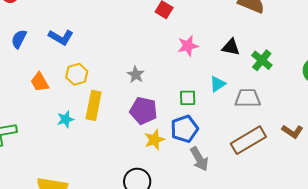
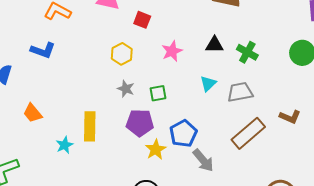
blue L-shape: (61, 37) -> (43, 50), moved
yellow hexagon: (77, 74) -> (122, 54), moved
green square: (188, 98) -> (158, 93), moved

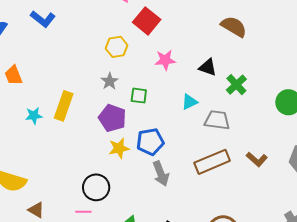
red square: (142, 20) -> (147, 21), size x1.5

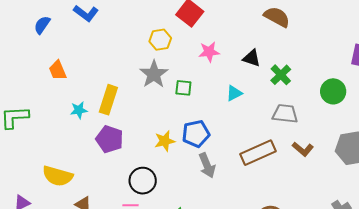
gray star: (110, 81) -> (154, 74), size x1.6
purple pentagon: (112, 118) -> (110, 139), moved
gray trapezoid: (217, 120) -> (285, 114), moved

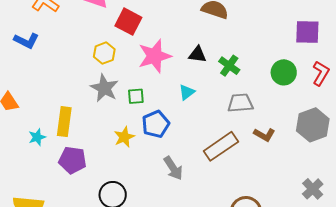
pink star: (209, 52) -> (155, 56), size x1.6
blue pentagon: (196, 134) -> (156, 124), moved
yellow star: (165, 141) -> (124, 137), moved

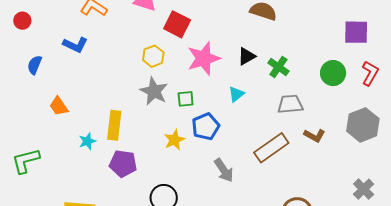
black triangle: (197, 55) -> (247, 56), turned -36

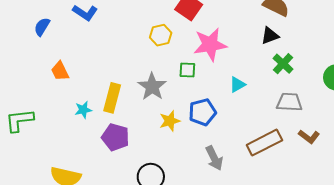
black triangle: (247, 56) -> (270, 36), moved
gray star: (154, 91) -> (152, 87), moved
green square: (186, 99) -> (187, 70), moved

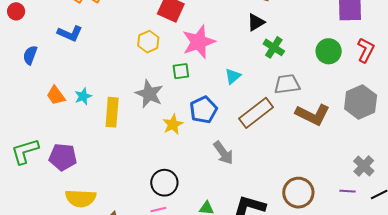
cyan star: (83, 110) -> (83, 96), moved
purple pentagon: (115, 137) -> (63, 157), moved
brown L-shape: (309, 137) -> (313, 114), size x1.6
brown rectangle: (264, 143) -> (256, 113), moved

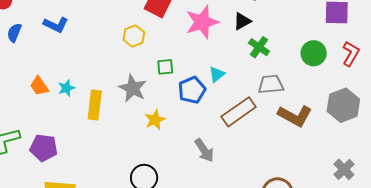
pink star: (199, 42) -> (202, 22), moved
blue semicircle: (30, 55) -> (14, 33), moved
blue pentagon: (203, 110) -> (192, 90), moved

